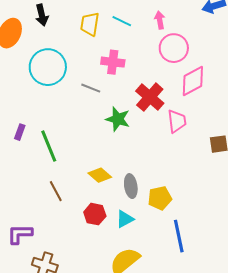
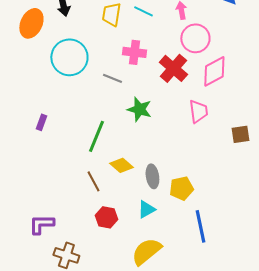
red cross: (150, 97) -> (173, 68), moved
green line: (49, 146) -> (96, 136), moved, turned 44
brown line: (56, 191) -> (93, 181), moved
red hexagon: (95, 214) -> (106, 217), moved

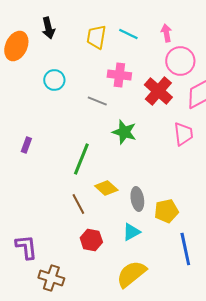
cyan circle: (69, 57) -> (54, 80), size x0.6
purple L-shape: (41, 224) -> (26, 247), turned 84

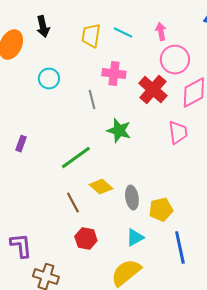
gray line: (97, 101) -> (92, 100), turned 54
green line: (81, 159) -> (76, 158), turned 32
cyan triangle: (131, 232) -> (135, 238), moved

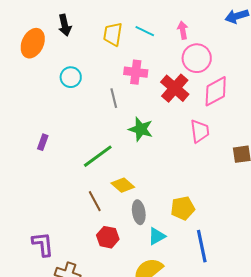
gray ellipse: (132, 198) -> (139, 212), moved

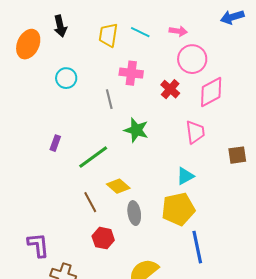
pink arrow: (183, 30) -> (178, 31), turned 108
red cross: (175, 88) -> (170, 89), size x0.7
purple rectangle: (43, 142) -> (55, 143), moved
yellow pentagon: (183, 208) -> (178, 209), size x1.4
cyan triangle: (157, 236) -> (185, 176), moved

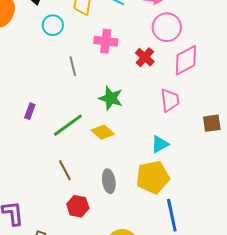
cyan circle: (66, 78) -> (53, 25), moved
gray line: (109, 99) -> (73, 66), moved
yellow diamond: (118, 186) -> (103, 132), moved

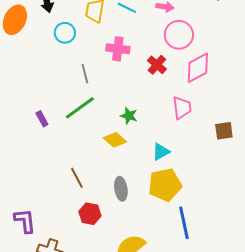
green star: (111, 98) -> (129, 116), moved, size x0.7
purple rectangle: (30, 111) -> (42, 119), turned -49
green line: (68, 125) -> (80, 108), moved
cyan triangle: (160, 144) -> (161, 152), moved

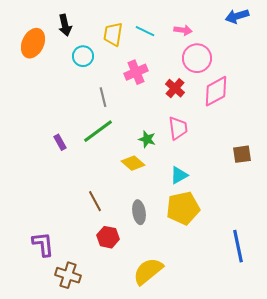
pink cross: (118, 49) -> (136, 72), turned -30
pink trapezoid: (182, 108) -> (178, 128), moved
blue line: (184, 223) -> (238, 246), moved

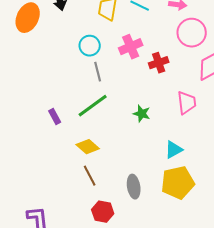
cyan circle: (83, 56) -> (90, 46), moved
red cross: (175, 88) -> (159, 63), moved, turned 30
pink trapezoid: (178, 128) -> (187, 103), moved
yellow diamond: (133, 163) -> (88, 147), moved

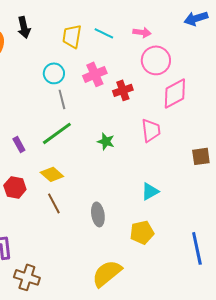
cyan triangle: (174, 150) -> (150, 191), moved
yellow pentagon: (178, 183) -> (142, 232), moved, size x0.7
red hexagon: (103, 212) -> (15, 187), moved

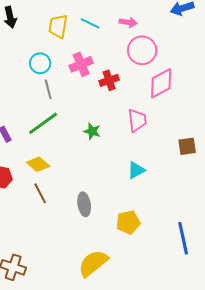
cyan triangle: (150, 191) -> (136, 170), moved

